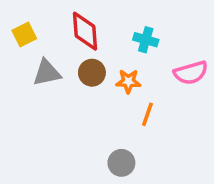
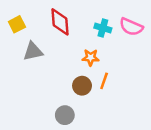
brown circle: (92, 73) -> (82, 86), moved
pink semicircle: (191, 73) -> (131, 27), moved, turned 40
gray circle: (121, 163) -> (65, 115), moved

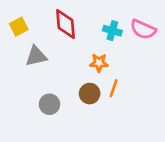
gray circle: (65, 115) -> (49, 104), moved

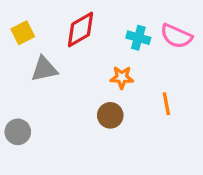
red diamond: (66, 24) -> (81, 29), turned 64
orange line: (114, 88) -> (166, 104), moved, turned -30
gray circle: (49, 104) -> (18, 132), moved

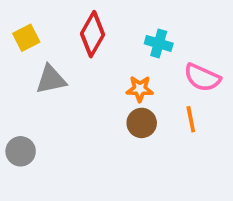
red diamond: (81, 29) -> (92, 34), turned -30
pink semicircle: (176, 36) -> (202, 78), moved
brown circle: (110, 115) -> (142, 123), moved

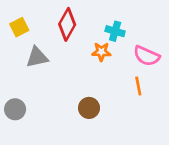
orange star: (140, 89) -> (101, 52), moved
brown circle: (142, 123) -> (89, 108), moved

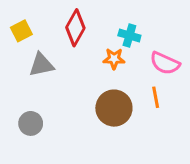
brown circle: (89, 108) -> (114, 108), moved, size x1.5
gray circle: (15, 109) -> (31, 123), moved

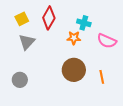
yellow square: (21, 31) -> (22, 19), moved
gray triangle: (41, 65) -> (27, 42), turned -36
orange line: (156, 97) -> (102, 77), moved

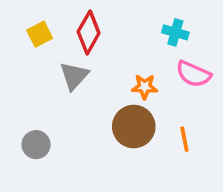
cyan cross: (84, 23) -> (175, 32), moved
orange star: (74, 38) -> (145, 87), moved
gray triangle: (27, 42) -> (74, 76), moved

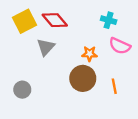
red diamond: (89, 32) -> (55, 20), turned -70
yellow square: (40, 34) -> (25, 21), size x1.5

